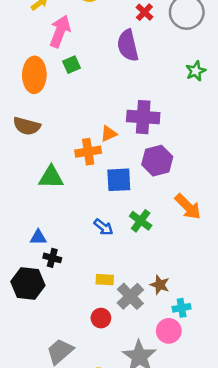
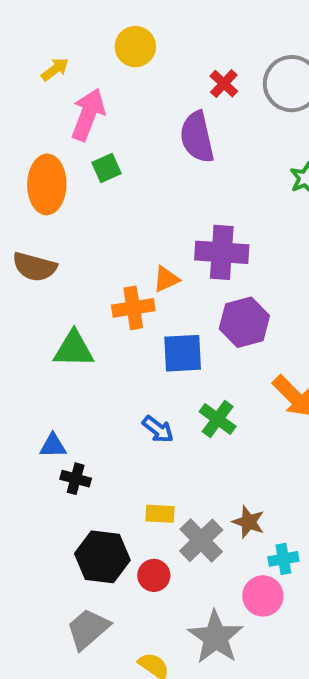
black hexagon: (28, 284) -> (102, 557), moved

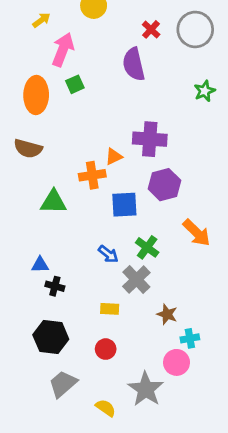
gray cross: (201, 540) -> (136, 280), moved
black hexagon: (102, 557) -> (51, 337), moved

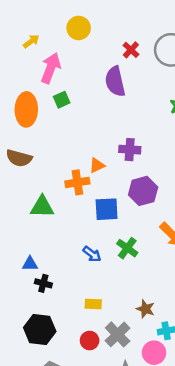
purple cross: (150, 139) -> (130, 150), size x0.7
gray cross: (136, 280) -> (118, 334), moved

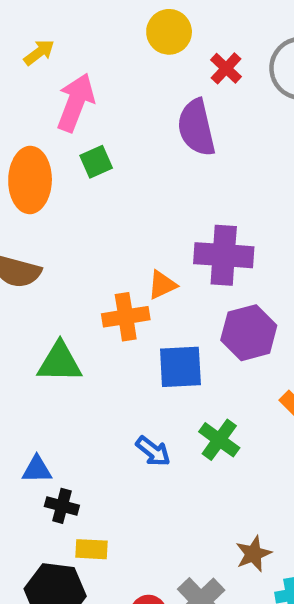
yellow circle: (79, 28) -> (169, 32), moved
purple cross: (130, 150) -> (224, 255), size x1.4
yellow rectangle: (93, 304) -> (92, 549), moved
brown star: (145, 309) -> (253, 554), turned 30

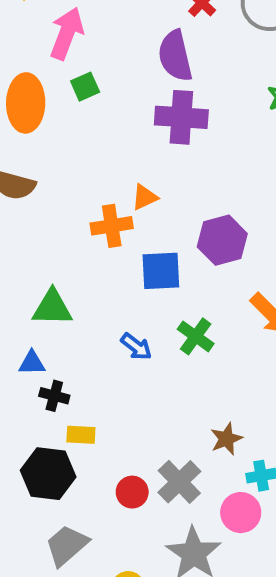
purple cross: (224, 255) -> (181, 117), moved
green triangle: (60, 362) -> (52, 308), moved

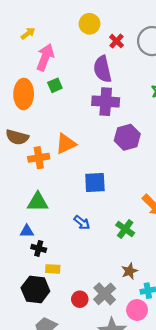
orange triangle: (144, 197) -> (66, 144), moved, size x1.5
orange cross: (112, 226) -> (39, 158), moved
purple hexagon: (222, 240) -> (127, 137), moved
green cross: (196, 336) -> (125, 229), moved

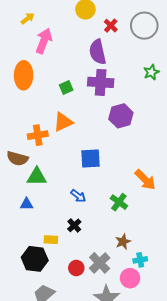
green square: (55, 85) -> (66, 87), moved
brown semicircle: (17, 137) -> (17, 158), moved
black cross: (39, 248) -> (74, 225), moved, turned 32

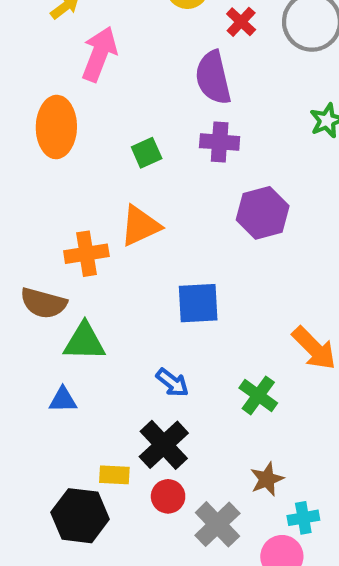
purple cross: (101, 82) -> (220, 142), size x0.7
black cross: (74, 225) -> (164, 445), size x1.6
red circle: (76, 268) -> (168, 496), moved

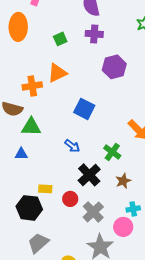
blue square: (198, 303) -> (84, 109), turned 30
black cross: (164, 445) -> (89, 175), moved
brown star: (267, 479) -> (123, 181), moved

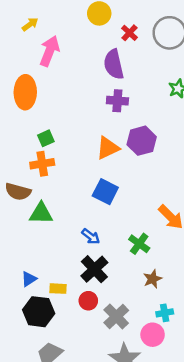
green square: (60, 39) -> (46, 138), moved
orange triangle: (57, 73) -> (108, 148), moved
blue triangle: (21, 154) -> (29, 279), moved, turned -32
black cross: (89, 175) -> (94, 269), moved

